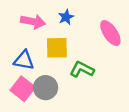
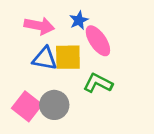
pink ellipse: (110, 33) -> (98, 41), moved
blue triangle: (24, 60) -> (45, 59), moved

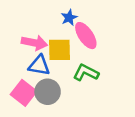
pink arrow: (39, 26) -> (34, 43), moved
blue triangle: (45, 59) -> (39, 65), moved

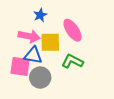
blue star: (69, 18) -> (40, 15), moved
pink square: (24, 93) -> (20, 66), moved, turned -30

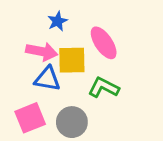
pink square: (20, 66) -> (30, 118), moved, turned -30
gray circle: (40, 78) -> (72, 122), moved

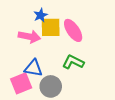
yellow square: (72, 60) -> (51, 27), moved
blue triangle: (47, 79) -> (33, 68), moved

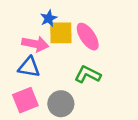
blue triangle: (33, 68) -> (29, 67), moved

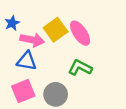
blue star: (49, 18) -> (12, 23), moved
yellow square: (61, 33) -> (56, 30), turned -35

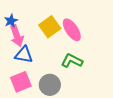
pink arrow: (32, 40) -> (17, 36), moved, turned 60

